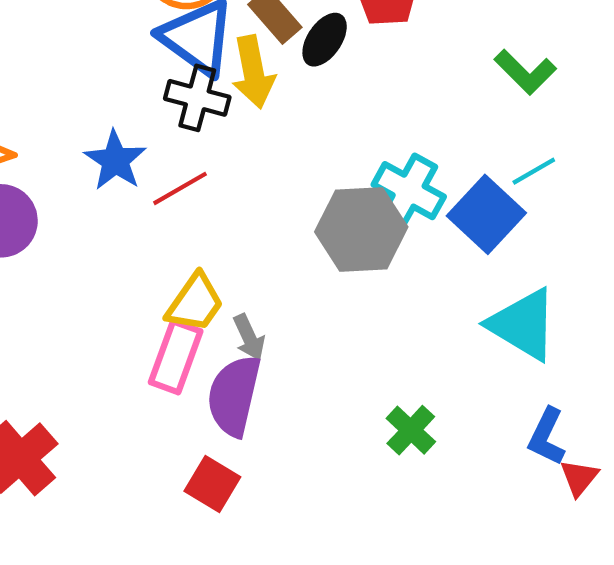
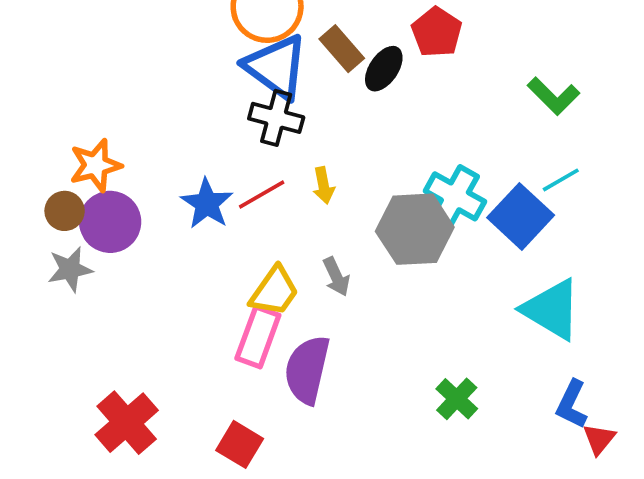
yellow arrow: (253, 72) -> (324, 185), moved, size x0.6
blue star: (115, 160) -> (207, 204), moved
gray arrow: (249, 337) -> (336, 277), moved
red square: (212, 484) -> (240, 444), moved

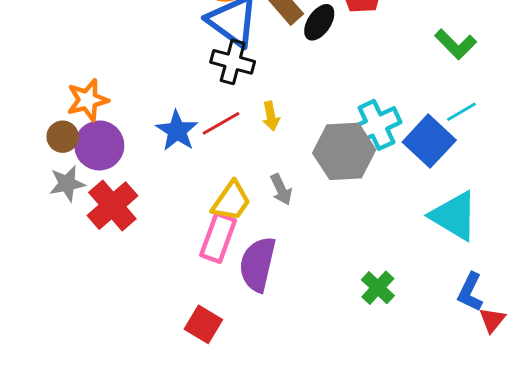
cyan cross: (455, 196) -> (376, 125), turned 36
red cross: (127, 423) -> (112, 206), moved

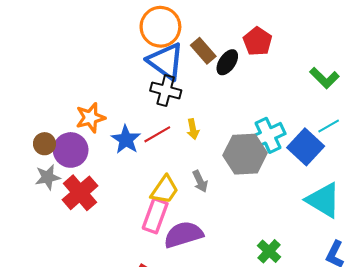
orange star: (88, 100) -> (90, 118), moved
purple semicircle: (258, 264) -> (183, 235), turned 60

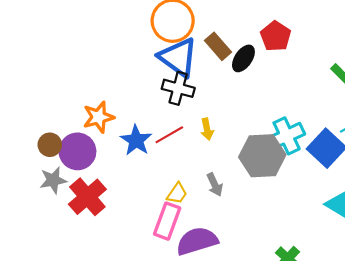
yellow trapezoid: (165, 190) -> (177, 193), size x0.7

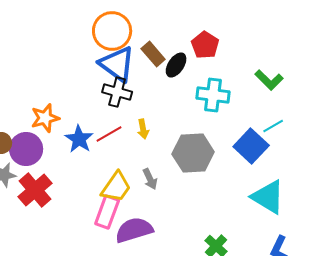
cyan cross: (287, 136) -> (213, 95), moved, turned 32
yellow trapezoid: (177, 193) -> (116, 187), size x1.6

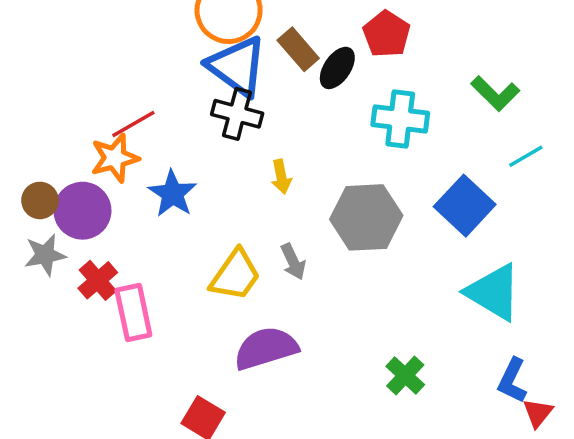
cyan line: (273, 126) -> (526, 156), moved
red line: (109, 134) -> (133, 124), moved
red cross: (35, 190) -> (98, 280), size x0.7
pink rectangle: (107, 212) -> (133, 313), moved, turned -32

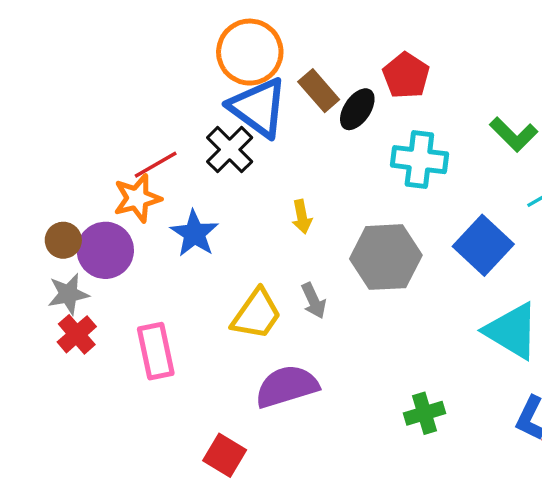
black cross: (237, 114) -> (230, 150), moved, turned 30
red cross: (98, 280) -> (77, 334), moved
green cross: (405, 375) -> (425, 413), turned 30

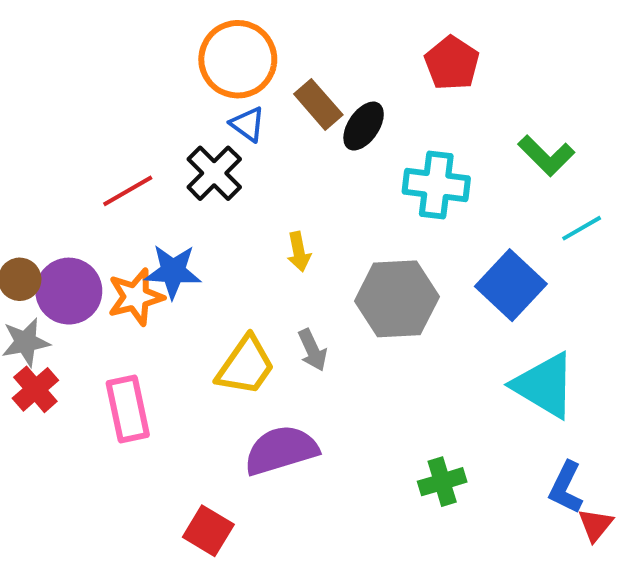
red pentagon: (406, 76) -> (452, 63), moved
blue triangle: (258, 108) -> (248, 124), size x0.5
orange star: (137, 198) -> (136, 297), moved
blue star: (194, 234) -> (173, 271), turned -30

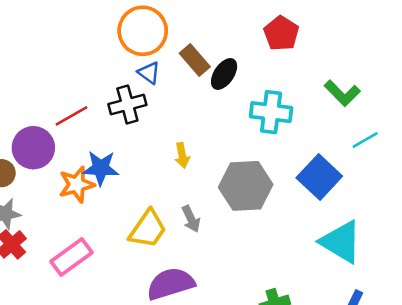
black cross: (214, 173) -> (127, 104), turned 30
purple circle: (69, 291) -> (33, 148), moved
pink rectangle: (128, 409) -> (71, 257), turned 66

